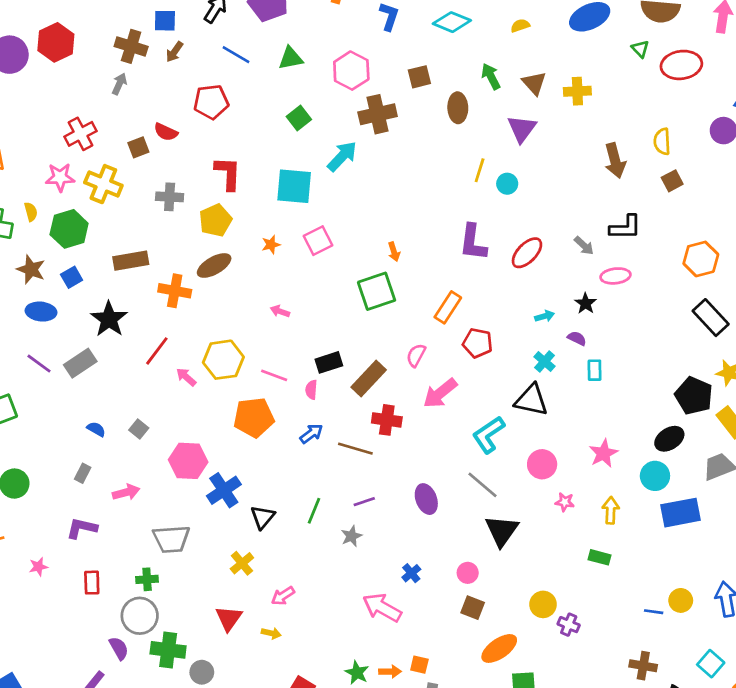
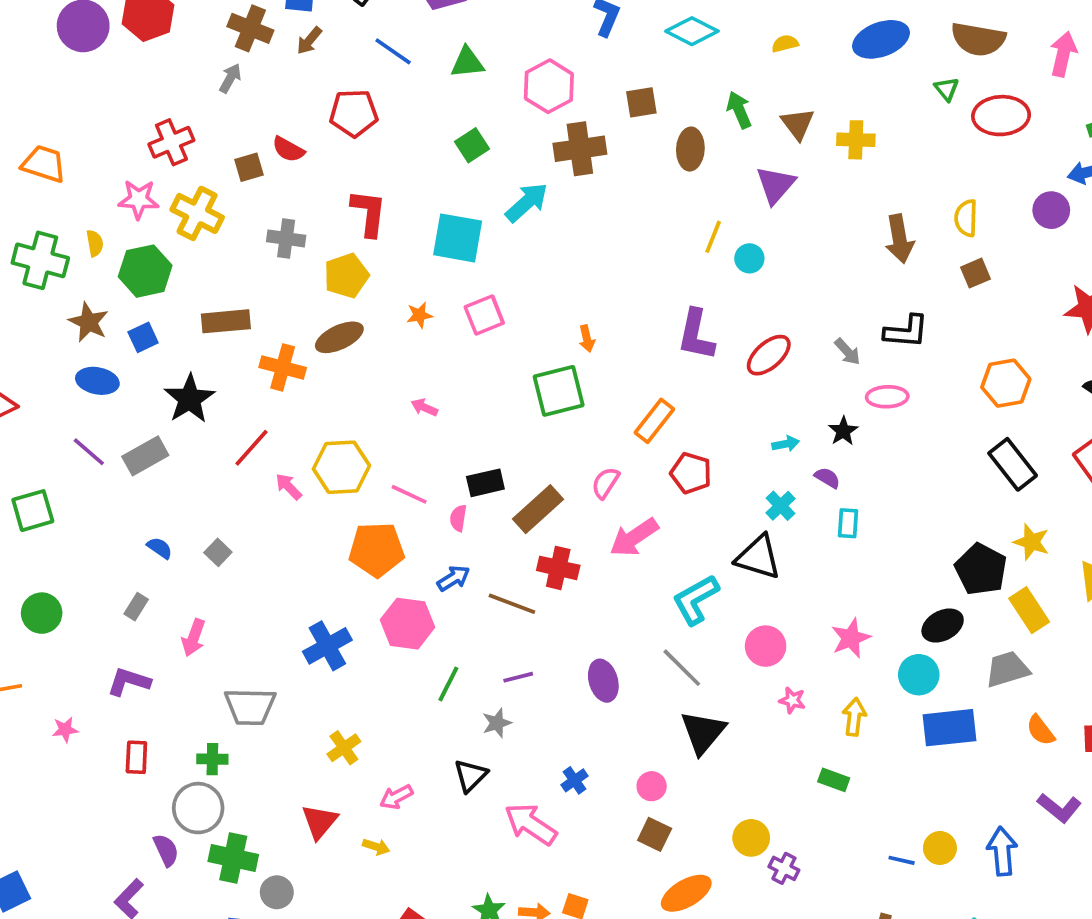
pink hexagon: (188, 461) -> (408, 624), moved
pink arrow: (126, 492) -> (194, 638), turned 120
black triangle: (263, 517) -> (471, 776), moved

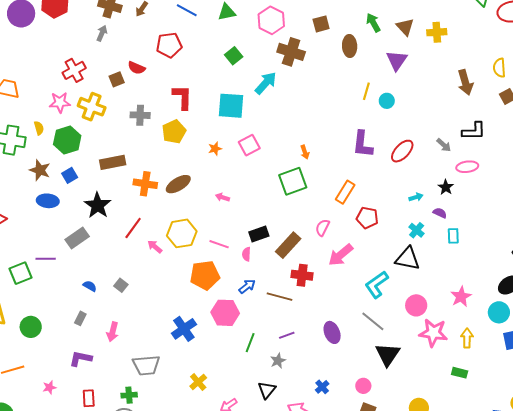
brown cross: (580, 149) -> (291, 52), turned 32
brown ellipse: (339, 337) -> (178, 184), moved
purple line: (89, 452) -> (46, 259), moved, turned -36
pink star: (792, 700) -> (433, 333), size x2.0

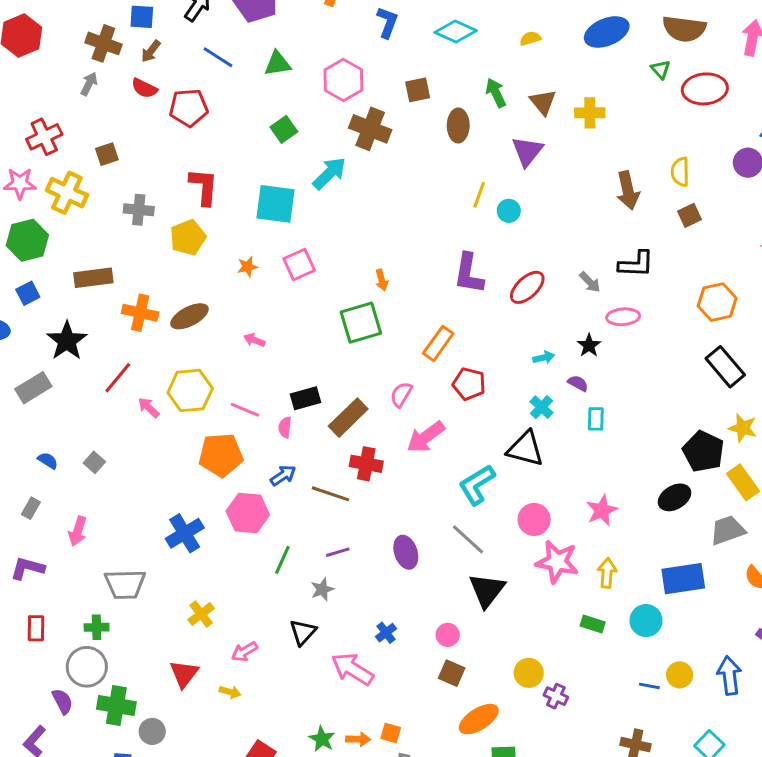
red semicircle: (136, 68) -> (144, 88), moved
cyan circle: (499, 312) -> (646, 621), moved

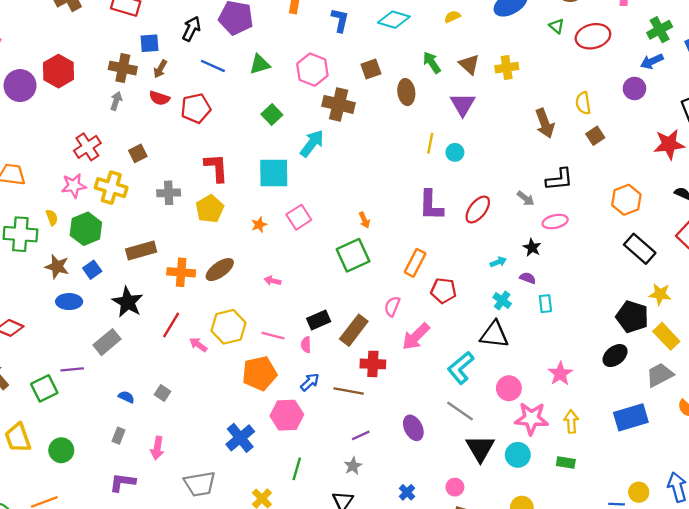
green line: (282, 560) -> (297, 469), moved
cyan circle: (646, 621) -> (518, 455), moved

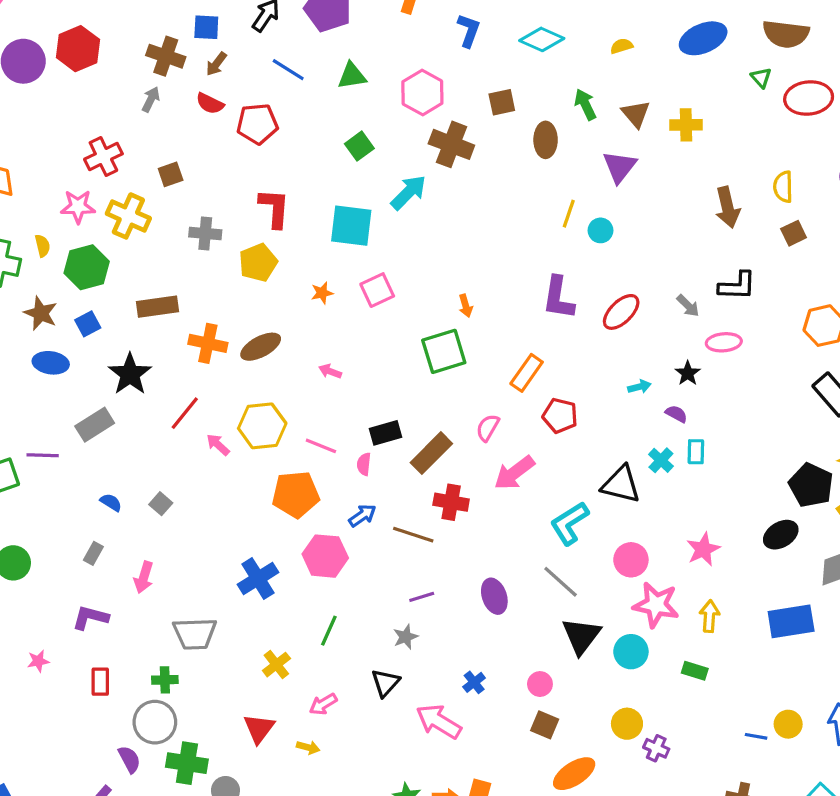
cyan cross: (502, 301) -> (661, 460), moved

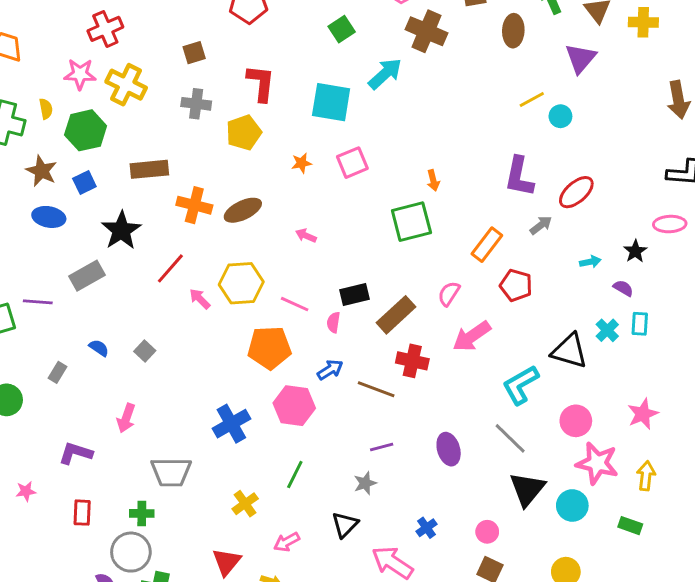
brown square: (171, 174) -> (194, 53), moved
yellow line: (569, 214) -> (532, 100), turned 40
gray arrow: (688, 306) -> (541, 225), moved, turned -85
gray rectangle: (93, 553) -> (57, 372), moved

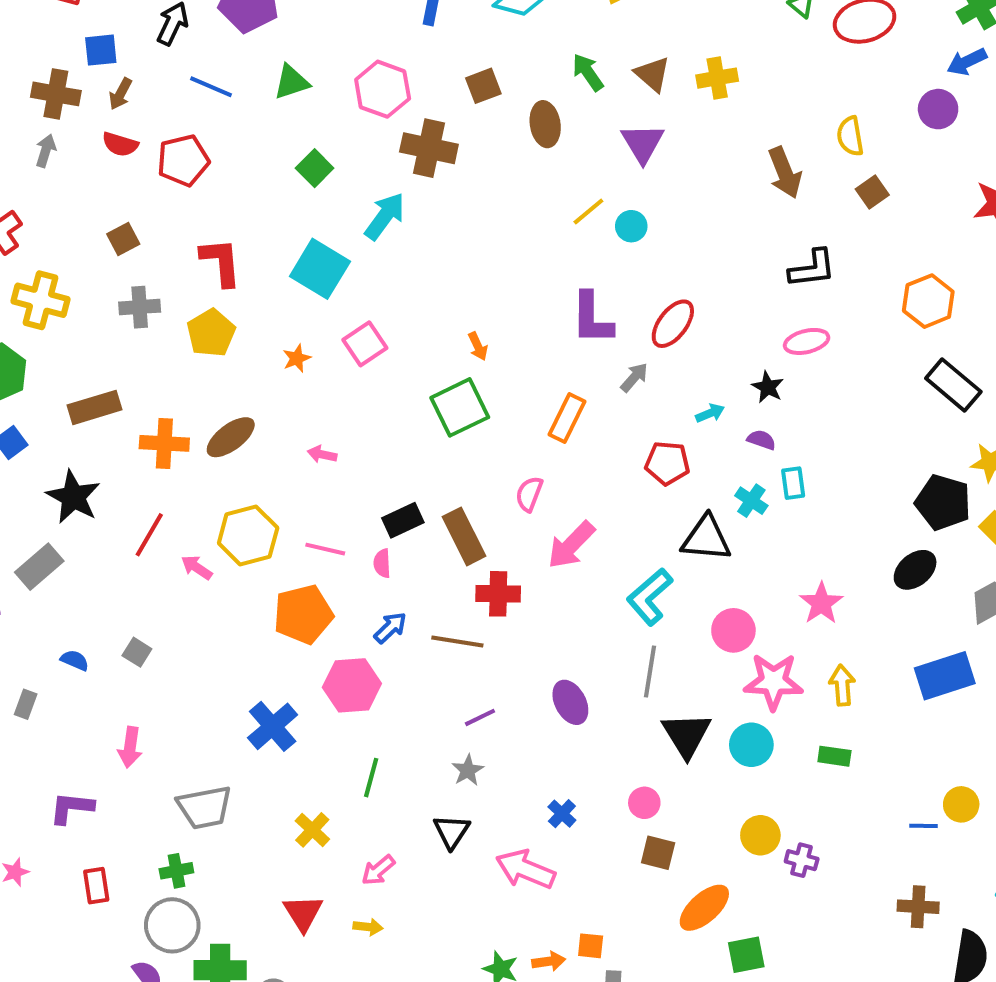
cyan square: (331, 102) -> (320, 269), turned 33
red pentagon: (516, 285) -> (667, 463), moved
brown rectangle: (396, 315) -> (464, 536), turned -63
gray line: (510, 438) -> (650, 671), turned 66

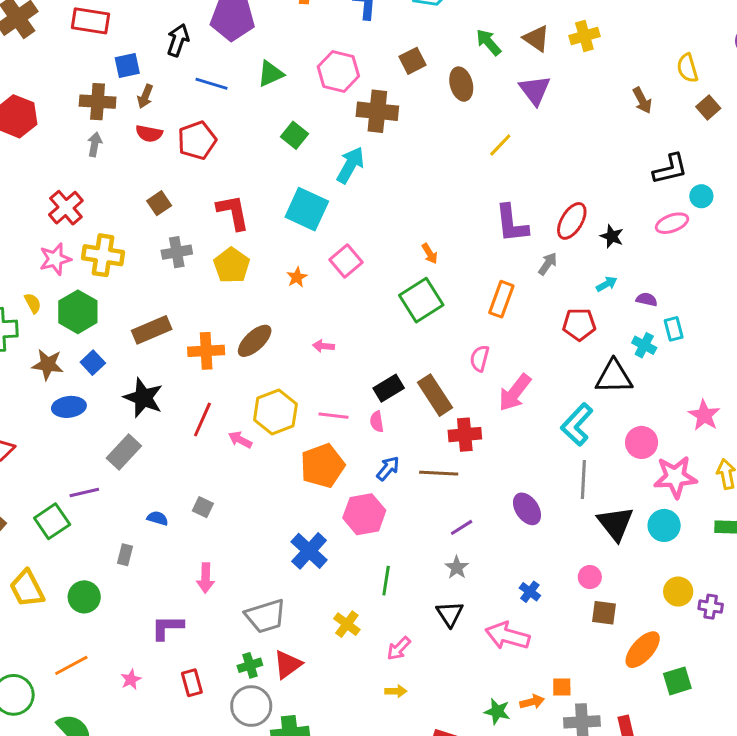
brown arrow: (785, 173) -> (642, 100), size x0.7
cyan circle: (631, 226) -> (701, 196), moved
black star: (768, 387) -> (612, 236), moved
red triangle: (303, 913) -> (288, 664), moved, turned 32

